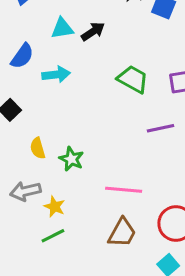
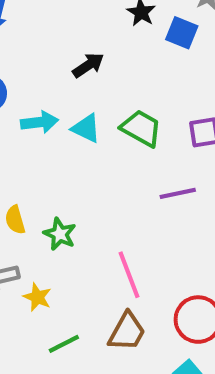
cyan triangle: (62, 28) -> (86, 128), moved, turned 35
pink line: (124, 190) -> (129, 275), turned 64
green line: (53, 236) -> (64, 344), moved

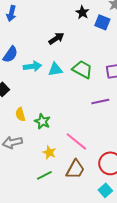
cyan triangle: (86, 128) -> (55, 69), turned -35
pink line: (129, 275) -> (76, 141), turned -30
yellow star: (37, 297) -> (49, 152), moved

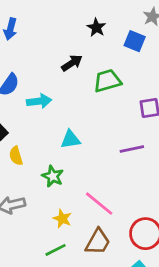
black star: (82, 12) -> (96, 28), moved
cyan triangle: (55, 69) -> (70, 139), moved
green trapezoid: (82, 69) -> (107, 81), moved, turned -45
yellow semicircle: (20, 114) -> (16, 156), moved

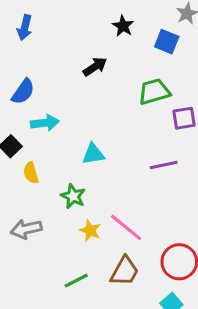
green trapezoid: (107, 81) -> (154, 92), moved
cyan arrow: (39, 101) -> (45, 123), moved
yellow star: (62, 219) -> (90, 231), moved

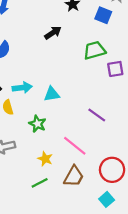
cyan arrow: (45, 123) -> (22, 88), moved
purple line: (164, 165) -> (97, 115), moved, turned 48
yellow star: (90, 231) -> (45, 159), moved

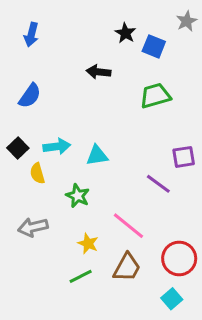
blue square: (103, 15) -> (154, 46), moved
black arrow: (53, 33) -> (99, 72), turned -140
purple square: (115, 69) -> (184, 157), moved

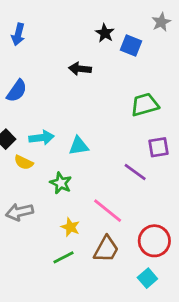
green trapezoid: (155, 96) -> (145, 105), moved
yellow semicircle: (37, 173) -> (24, 162), turned -48

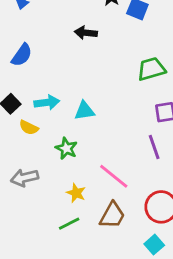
purple line: (135, 172) -> (154, 147), moved, turned 35

